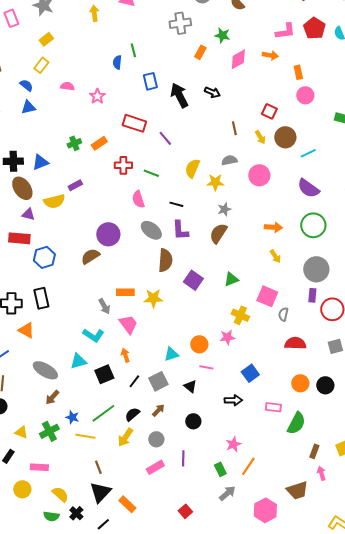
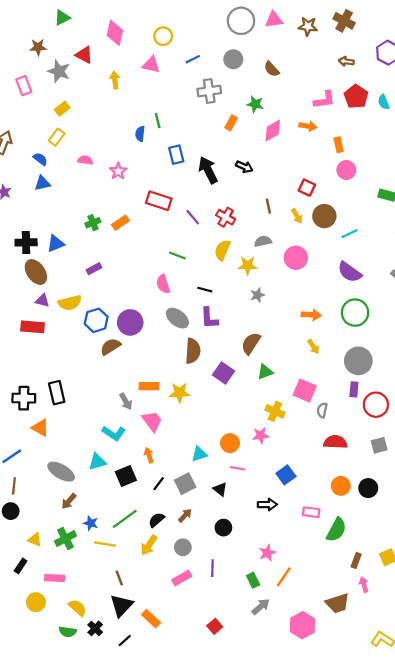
red cross: (123, 165) -> (226, 217), moved, turned 30
yellow semicircle: (54, 201) -> (70, 303), moved
brown semicircle: (218, 233) -> (251, 343), moved
blue hexagon: (44, 257) -> (96, 320), moved

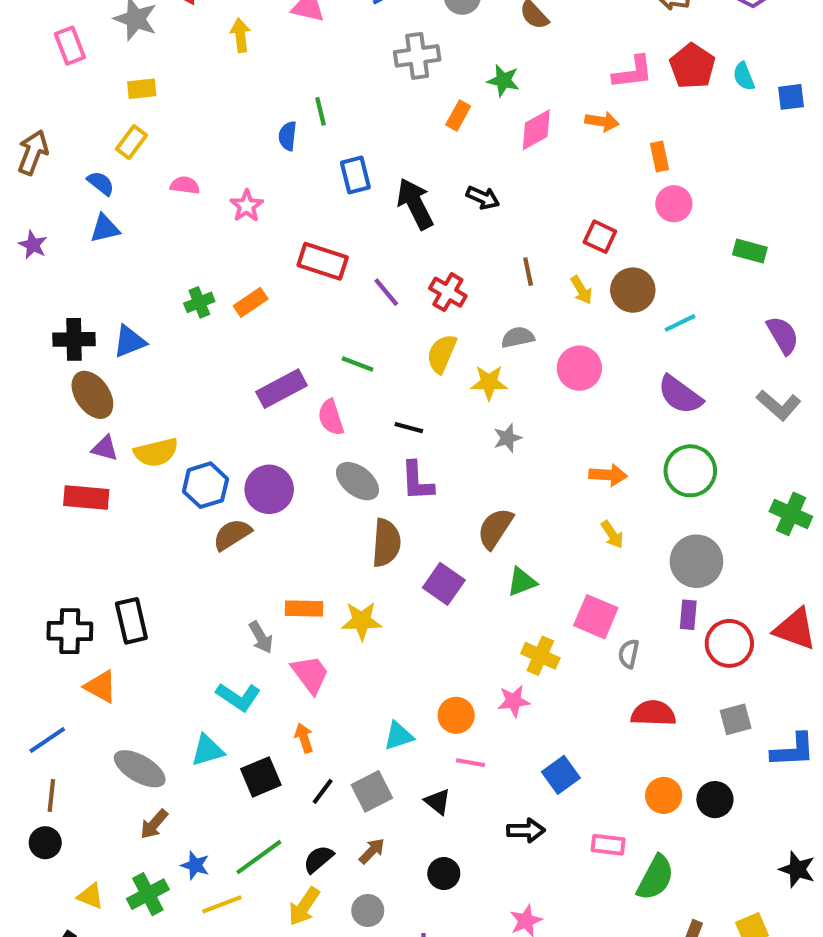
yellow rectangle: (62, 109) -> (142, 89), turned 32
purple rectangle: (94, 269) -> (281, 389), moved, size x1.6
yellow line: (105, 544) -> (222, 904), turned -30

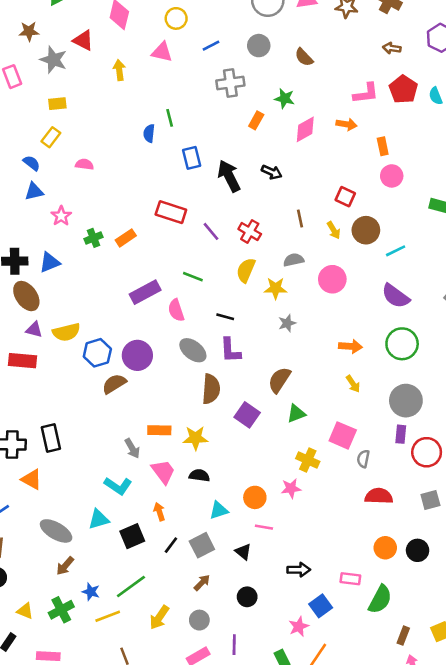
pink star: (247, 206) -> (61, 216), moved
blue square: (561, 775) -> (321, 606), moved
black semicircle: (318, 859) -> (199, 475), moved, turned 48

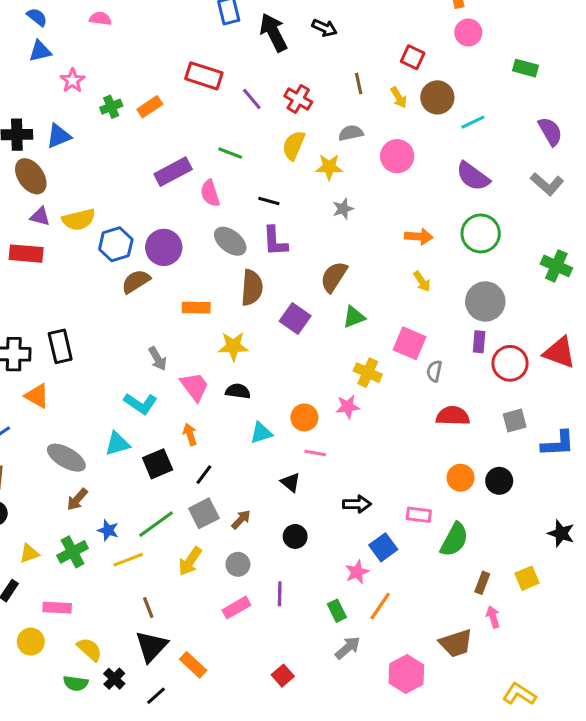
orange rectangle: (159, 430) -> (196, 308), moved
gray square: (202, 545) -> (204, 513), moved
yellow triangle: (25, 611) -> (29, 553), turned -42

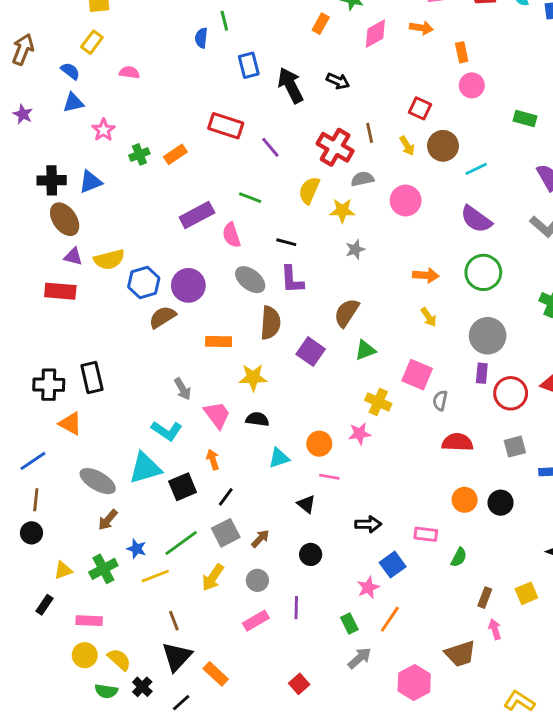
red cross: (298, 99) -> (335, 147), moved, size x1.4
cyan triangle: (117, 444) -> (145, 468), size x1.4
green semicircle: (454, 540) -> (459, 557), size x0.6
yellow circle: (31, 642) -> (85, 655), moved

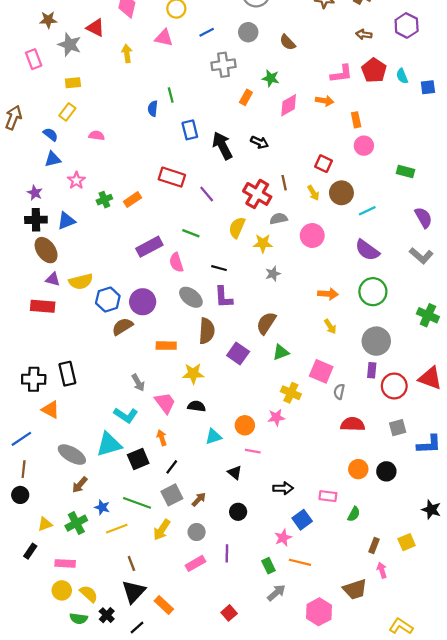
purple star: (23, 114) -> (35, 193), moved
green line: (181, 543) -> (137, 503), turned 56
orange line: (390, 619) -> (300, 562), turned 70

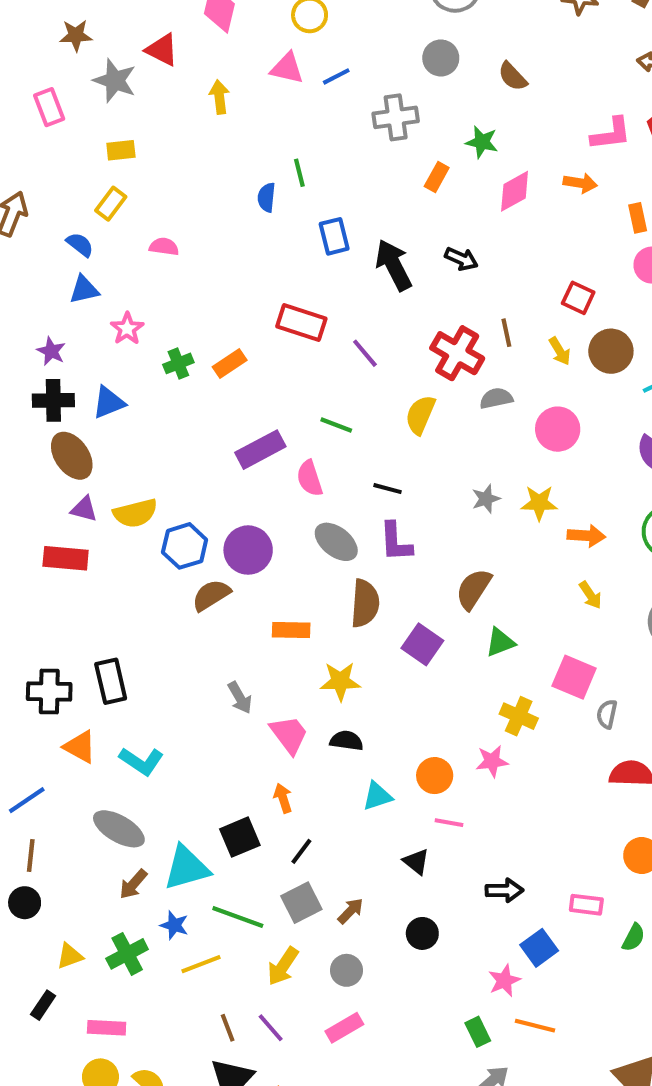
blue line: (207, 32) -> (336, 76), moved
yellow star: (263, 243) -> (539, 503), moved
cyan L-shape: (126, 415) -> (141, 761), moved
cyan triangle: (109, 444) -> (187, 868), moved
purple line: (227, 553) -> (271, 1028), moved, turned -42

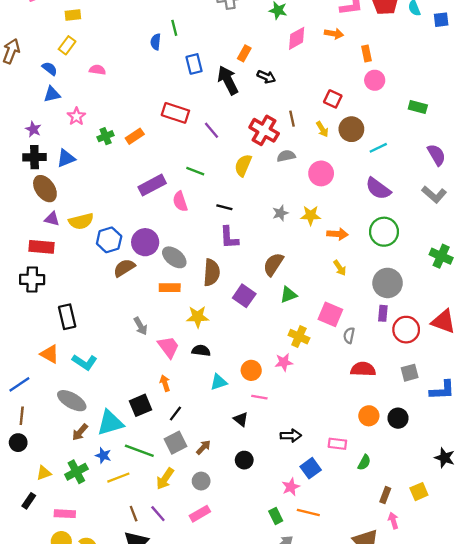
orange rectangle: (437, 177) -> (244, 53), moved
gray ellipse: (336, 542) -> (174, 257), moved
black cross: (49, 691) -> (32, 279), moved

